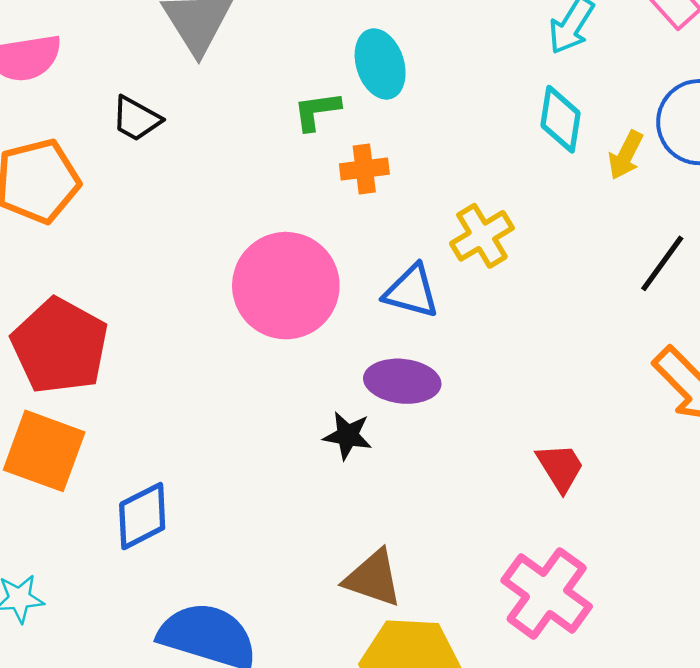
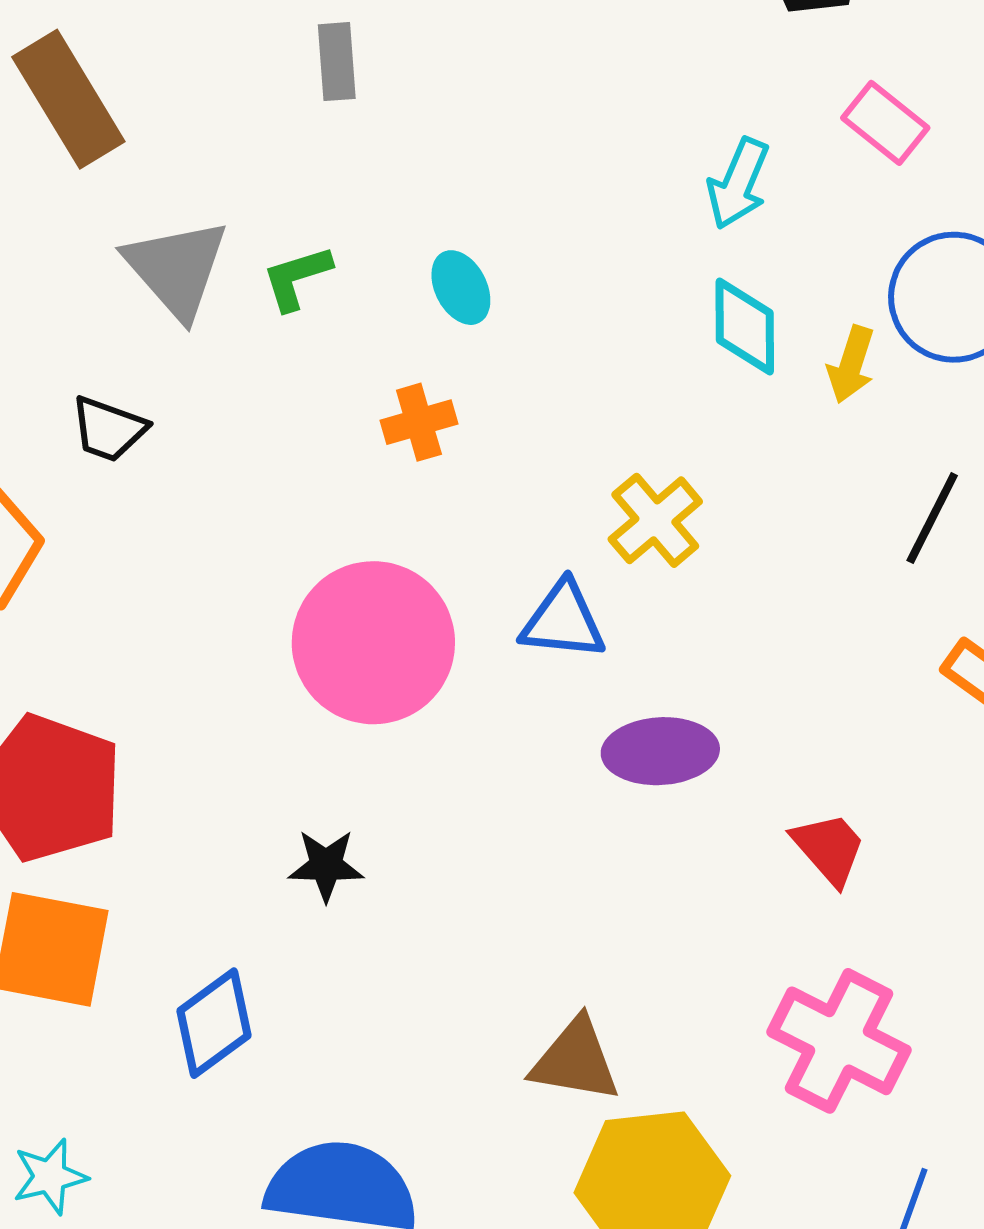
cyan ellipse: (380, 64) -> (461, 288), size x0.7
green L-shape: (317, 111) -> (297, 278), moved
orange cross: (364, 169) -> (419, 422), moved
purple ellipse: (402, 381) -> (660, 751), moved
black star: (348, 436) -> (326, 865), moved

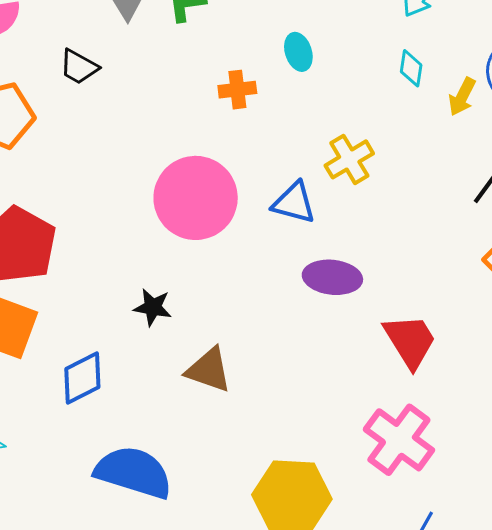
cyan ellipse: (461, 288) -> (298, 52), moved
cyan diamond: (745, 326) -> (411, 68), size x0.7
red trapezoid: (829, 848) -> (410, 341), size x1.4
brown triangle: (575, 1060) -> (209, 370), moved

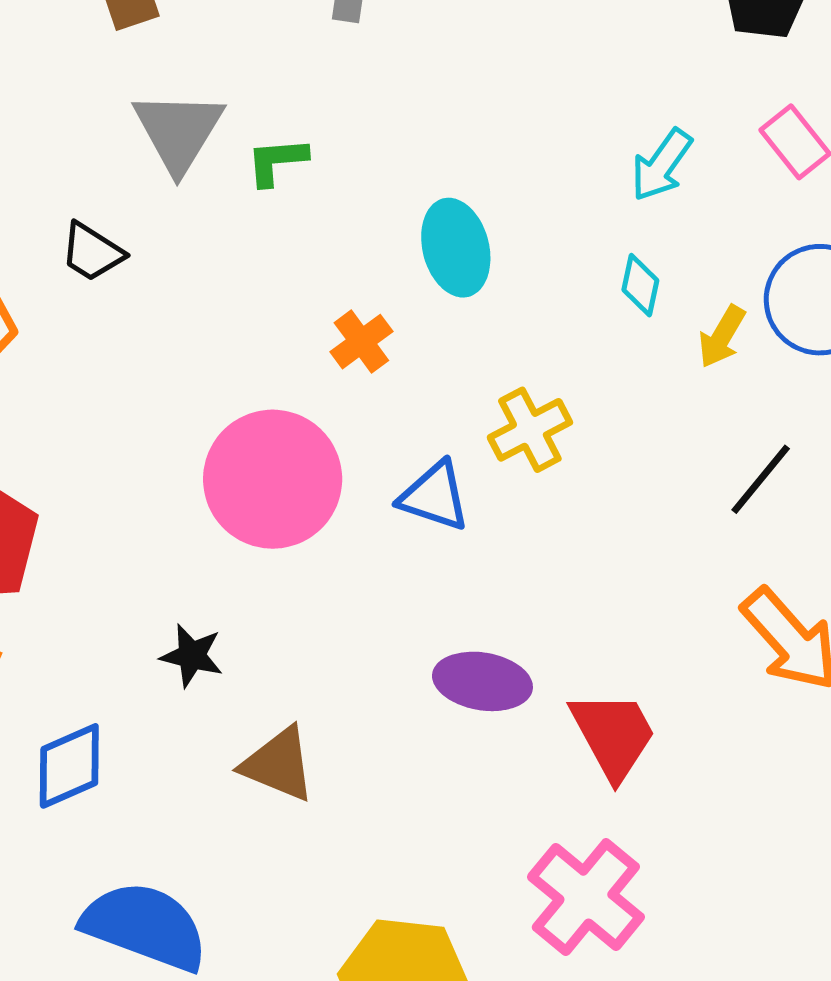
cyan ellipse: (298, 52) -> (456, 248), size x1.5
orange cross: (237, 90) -> (361, 342), moved, turned -33
purple ellipse: (332, 277) -> (482, 681), moved

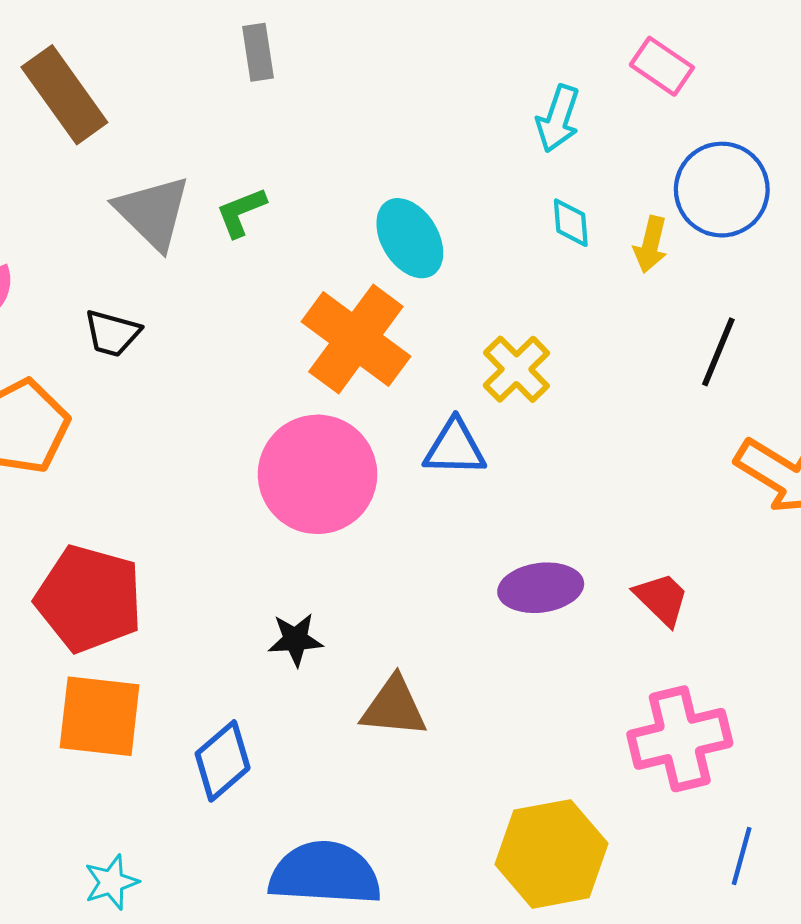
orange cross: (361, 342) -> (356, 339), size x2.0
red trapezoid: (613, 735) -> (662, 599), size x0.7
pink cross: (586, 897) -> (680, 739), turned -36

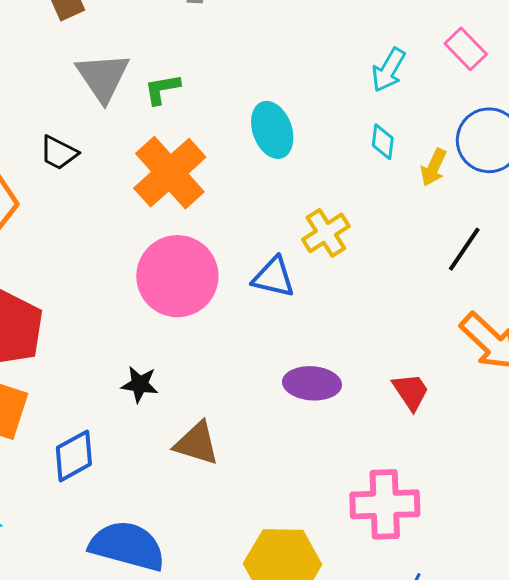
orange cross: (356, 339) -> (170, 173), moved
red trapezoid: (662, 599) -> (411, 392), moved

